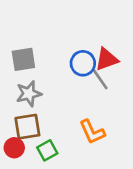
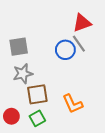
red triangle: (107, 59) -> (82, 23), moved
gray line: (100, 79) -> (79, 44), moved
brown square: (27, 127) -> (37, 94), moved

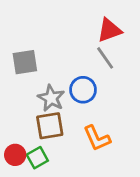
blue circle: (65, 50) -> (83, 90), moved
gray star: (23, 74) -> (51, 98), moved, turned -30
green square: (37, 118) -> (37, 158), moved

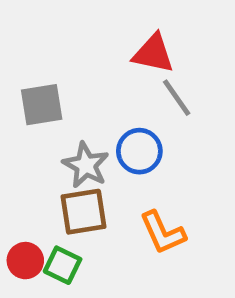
red triangle: (109, 30) -> (153, 53), moved, turned 32
green square: (37, 158) -> (63, 265), turned -35

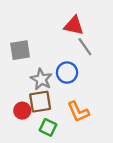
red circle: (25, 261) -> (22, 111), moved
green square: (63, 265) -> (48, 127), moved

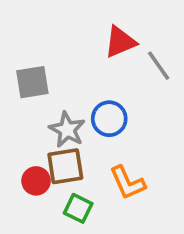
red triangle: (74, 26) -> (120, 42), turned -35
gray line: (85, 47) -> (159, 66), moved

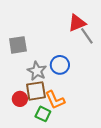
red triangle: (120, 42) -> (77, 23), moved
orange L-shape: (127, 183) -> (55, 100), moved

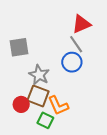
gray line: (87, 36) -> (76, 44), moved
blue circle: (60, 65) -> (72, 62), moved
brown square: (36, 91) -> (38, 96), turned 30

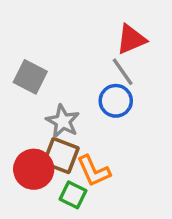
gray square: (19, 47) -> (30, 77), turned 36
red circle: (21, 104) -> (34, 169), size x1.5

